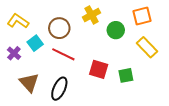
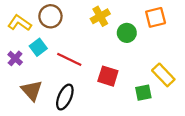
brown circle: (59, 28) -> (50, 16), moved
yellow rectangle: (147, 47) -> (163, 75), moved
green square: (126, 75) -> (143, 93), moved

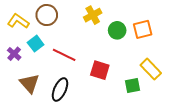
orange square: (156, 17) -> (143, 29), moved

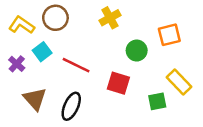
green circle: (117, 30) -> (137, 51), moved

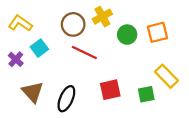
brown circle: (55, 18) -> (73, 24), moved
green circle: (137, 51) -> (127, 35), moved
red line: (76, 65) -> (84, 53), moved
red square: (118, 83) -> (110, 90), moved, turned -30

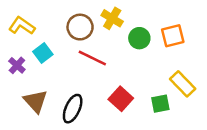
yellow cross: (102, 17) -> (112, 18), turned -30
red square: (110, 90) -> (121, 99), turned -35

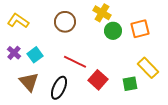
yellow cross: (112, 18) -> (102, 13), moved
cyan square: (43, 53) -> (35, 55), moved
red line: (92, 58) -> (75, 62), moved

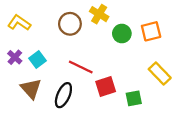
yellow cross: (102, 13) -> (99, 14), moved
red square: (98, 80) -> (106, 86), turned 30
green square: (130, 84) -> (134, 98), moved

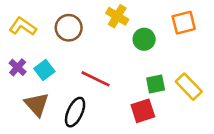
brown circle: (70, 24) -> (69, 28), moved
orange square: (151, 31) -> (184, 23), moved
red square: (106, 86) -> (143, 111), moved
green square: (134, 98) -> (156, 84), moved

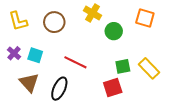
orange square: (184, 23) -> (145, 18), turned 30
yellow L-shape: (23, 26) -> (18, 21), turned -140
cyan square: (44, 70) -> (35, 55), turned -35

